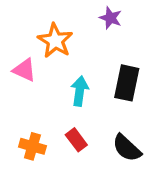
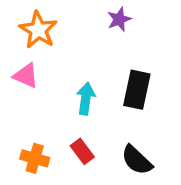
purple star: (111, 18) -> (119, 19), turned 30
orange star: (55, 41) -> (38, 30), moved

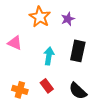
purple star: (119, 19) -> (68, 19), moved
orange star: (38, 30) -> (40, 17), moved

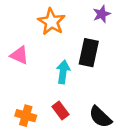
purple star: (68, 19) -> (102, 14), moved
black rectangle: (78, 51) -> (89, 53), moved

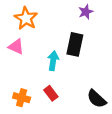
orange star: (51, 22) -> (26, 18), moved
black semicircle: (100, 117) -> (97, 99), moved

